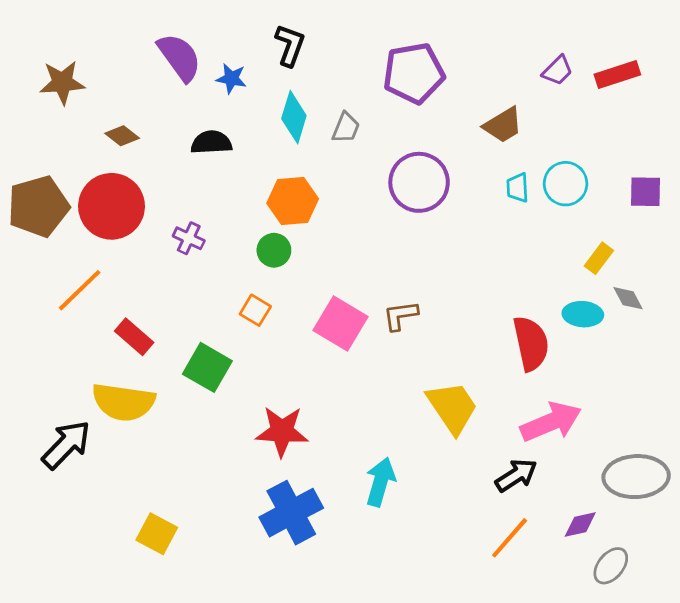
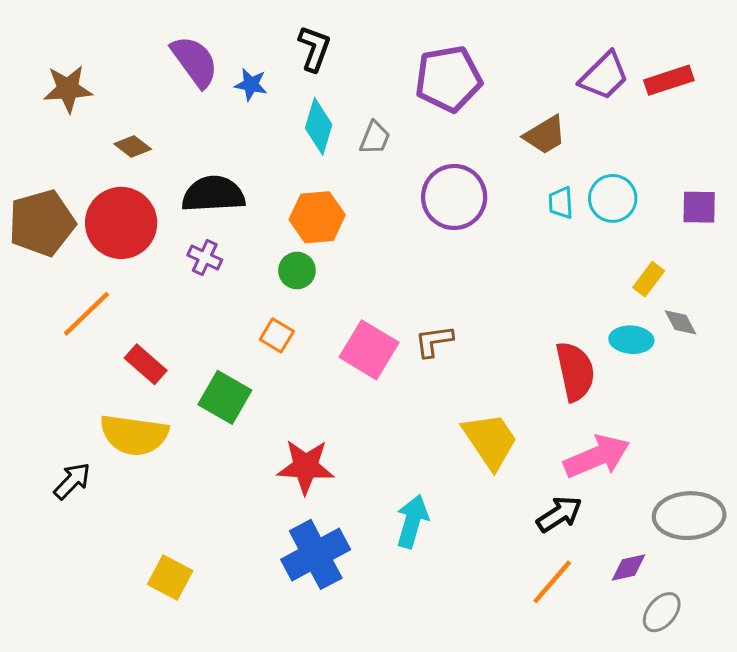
purple trapezoid: (558, 71) -> (604, 76), size x1.5
black semicircle: (211, 142) -> (213, 194), moved, size x1.4
black arrow: (66, 445) -> (72, 481), size x0.7

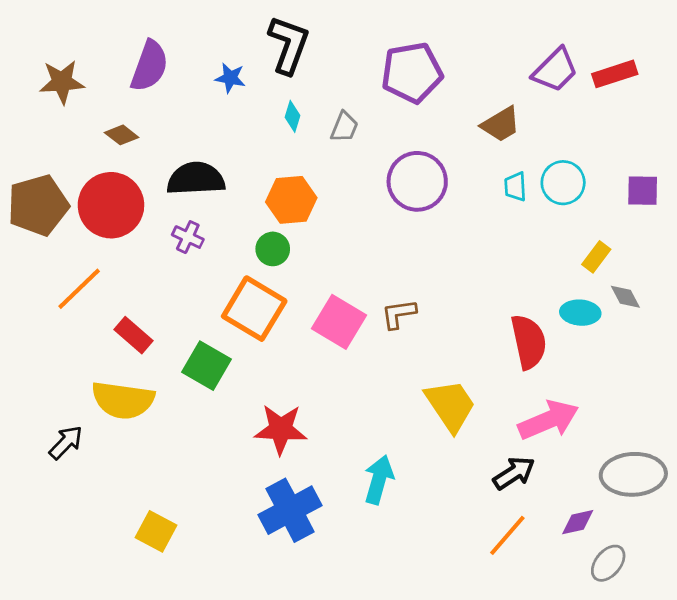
black L-shape: (314, 48) -> (289, 45), size x1.4
purple semicircle: (195, 61) -> (149, 66), moved, turned 56
cyan diamond: (319, 126) -> (293, 116), size x0.6
orange square: (277, 335) -> (254, 309), size x2.0

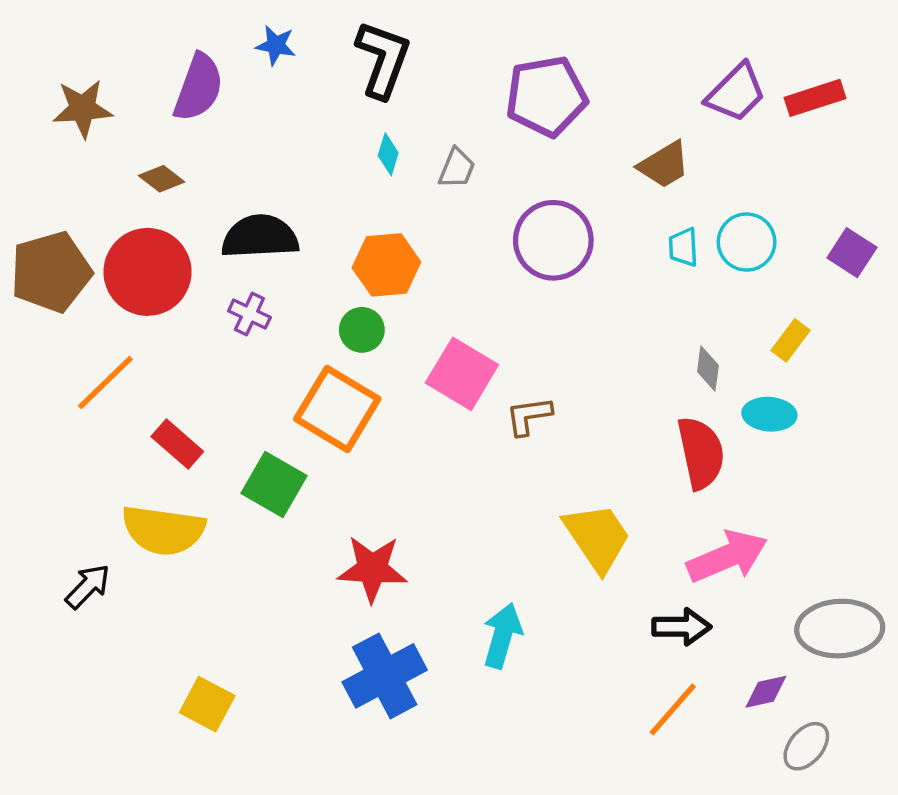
blue star: (230, 78) -> (276, 45), moved
purple square: (643, 191) -> (852, 253), turned 32
gray diamond: (625, 297) -> (708, 369), moved, turned 36
pink square: (339, 322) -> (462, 374), moved
black arrow: (514, 473) -> (682, 627), turned 33

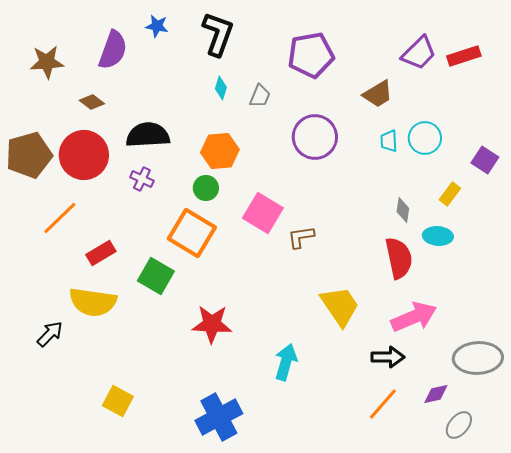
purple square: (852, 253) -> (485, 160), moved
red rectangle: (177, 444) -> (101, 253), turned -72
blue cross: (385, 676) -> (219, 417), moved

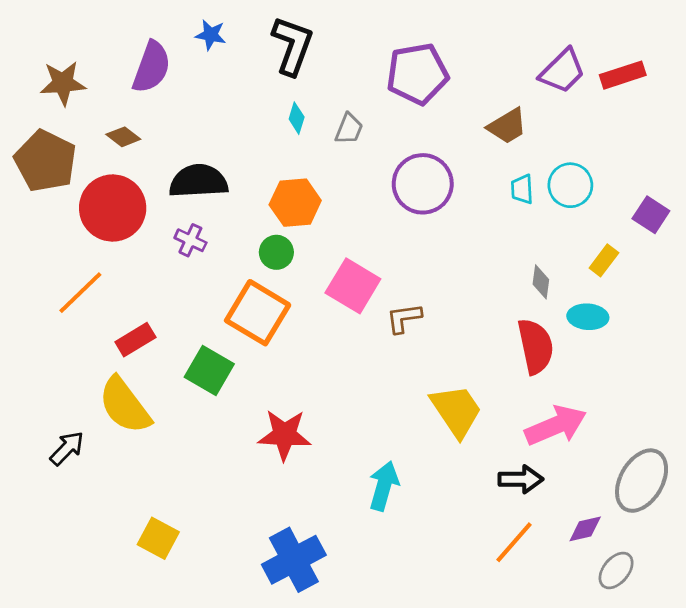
brown pentagon: (29, 155) -> (45, 161), moved, turned -30
yellow semicircle: (93, 302) -> (125, 405), turned 45
gray ellipse: (478, 358) -> (642, 481), turned -57

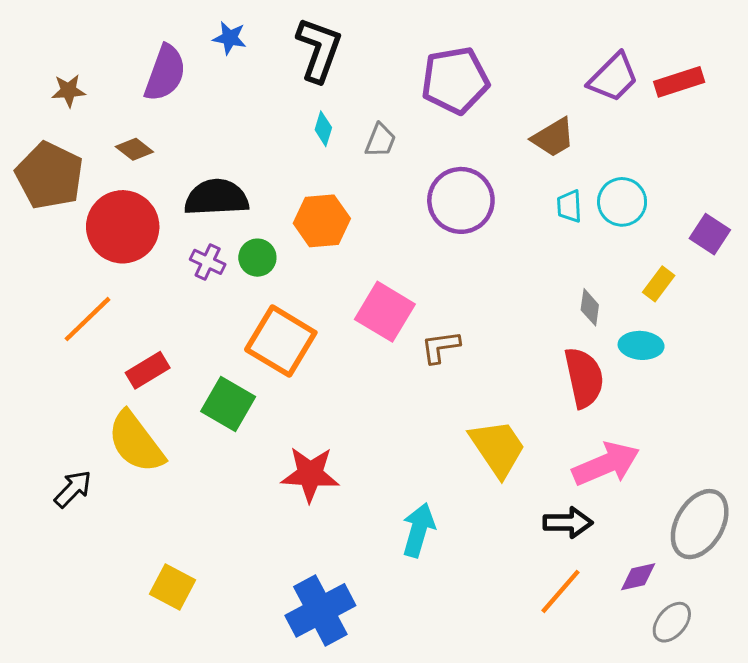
brown star: (63, 83) -> (69, 91), size x0.7
green circle: (276, 252) -> (257, 258), moved

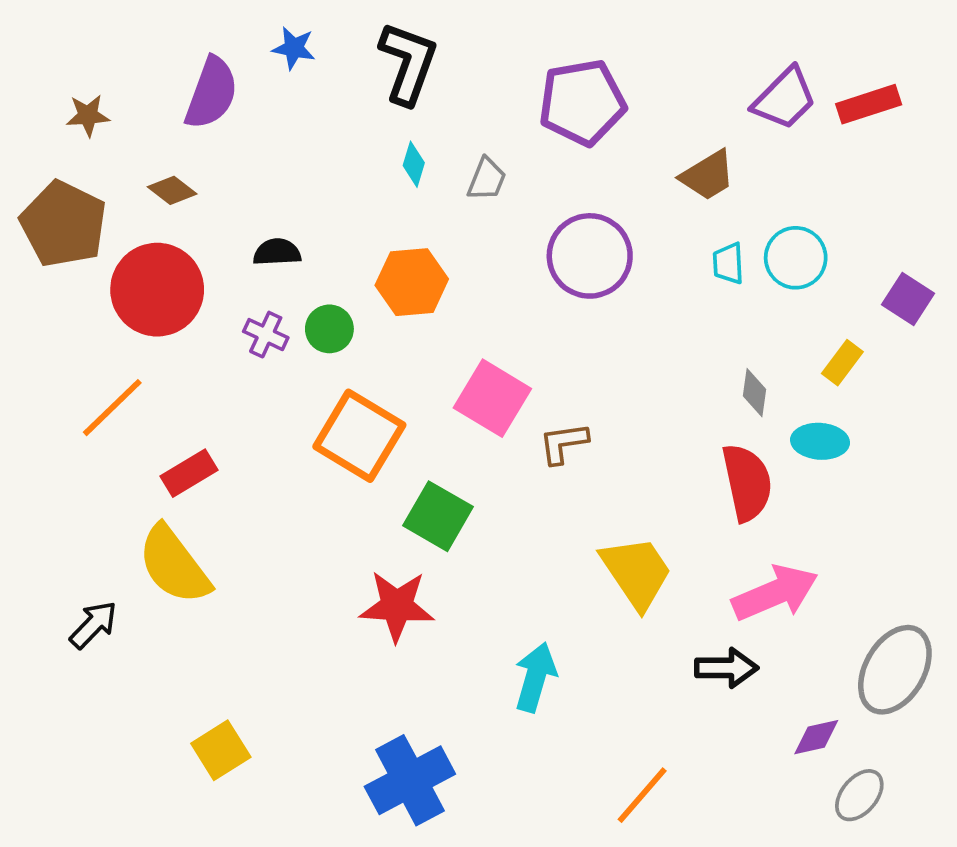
black semicircle: (216, 198) -> (277, 252), size x0.6
green square: (228, 404) -> (438, 516), moved
yellow square: (172, 587) -> (221, 750), turned 30
orange line: (561, 591) -> (642, 795), moved

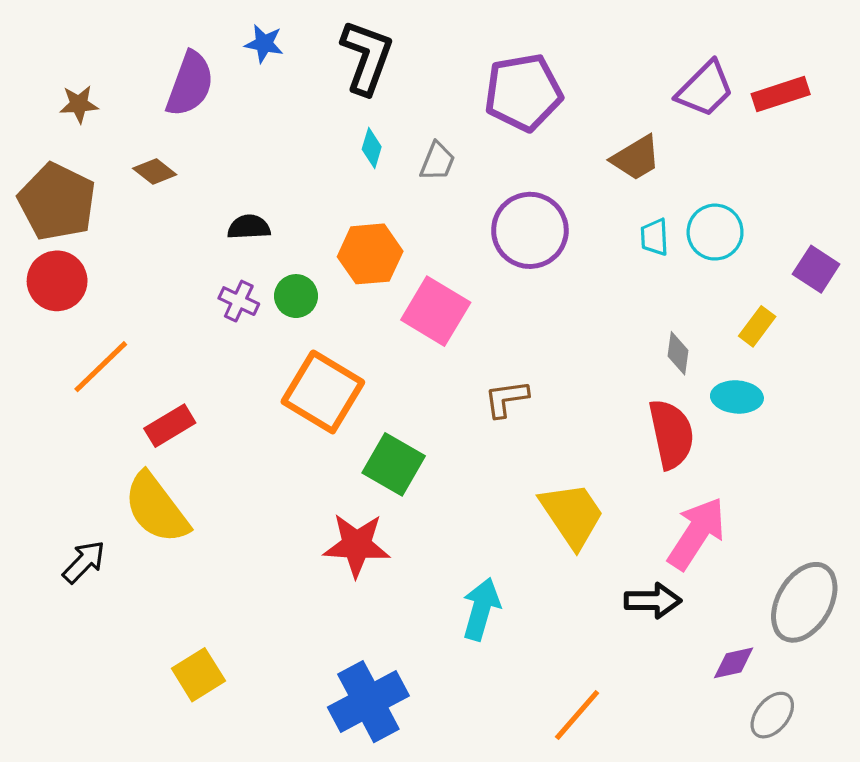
red circle: (157, 290) -> (57, 281), moved, size x0.7
pink square: (492, 398) -> (436, 311), moved
pink arrow: (775, 593) -> (697, 533), turned -34

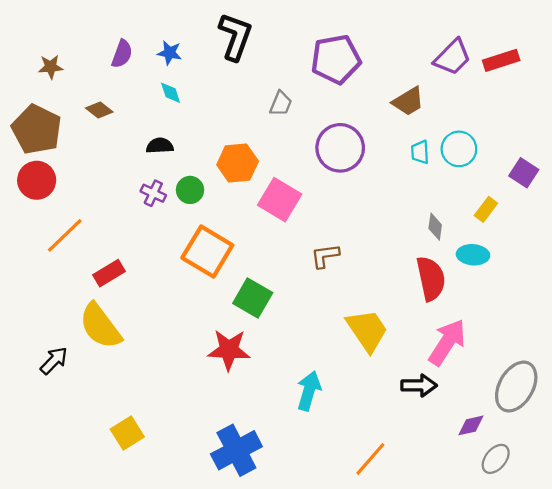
blue star: (264, 44) -> (169, 53), moved
purple semicircle: (190, 84) -> (122, 54), size x0.7
cyan diamond: (372, 148) -> (171, 93), moved, turned -35

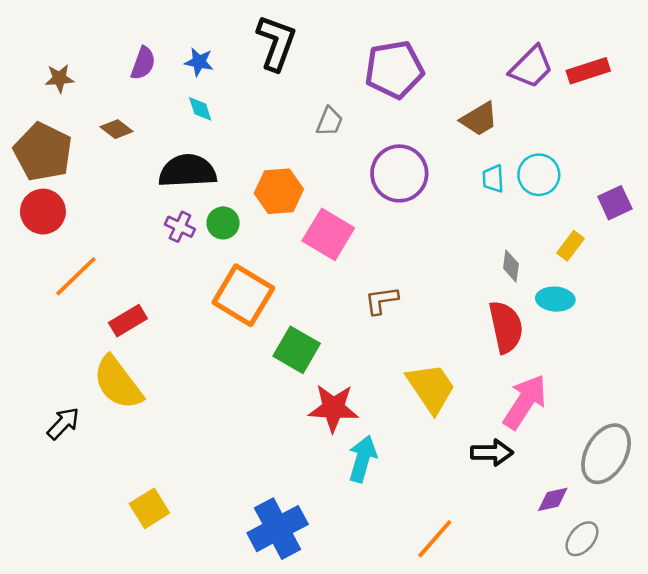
black semicircle: (160, 146) -> (188, 171), size x1.8
purple square: (524, 173) -> (615, 203), turned 32
red star: (229, 350) -> (333, 408), moved

